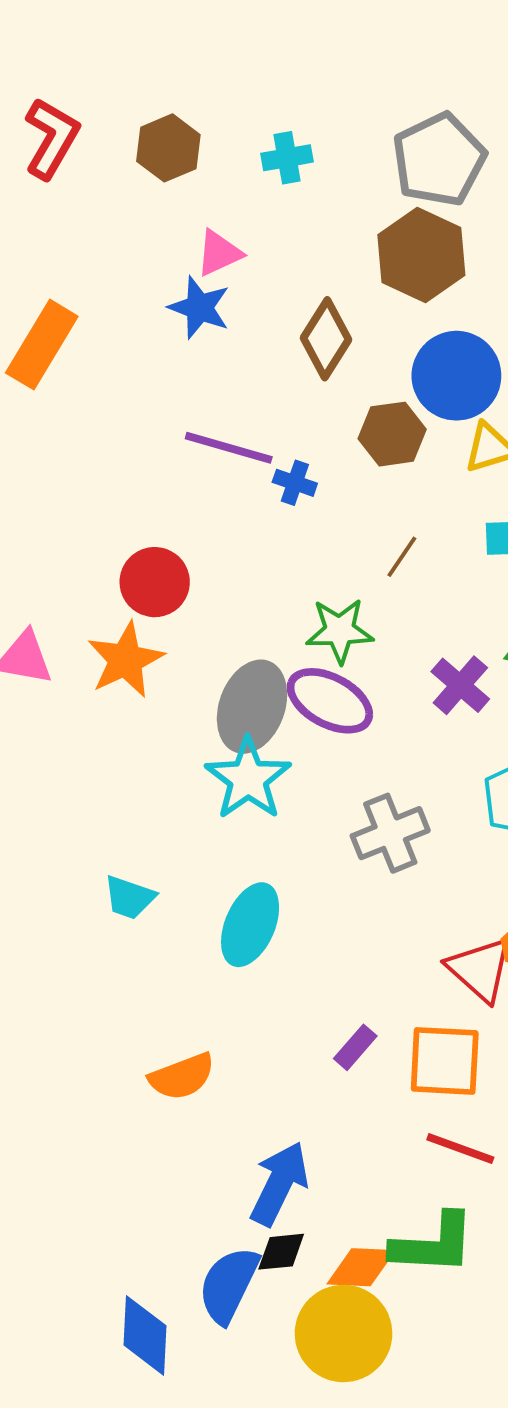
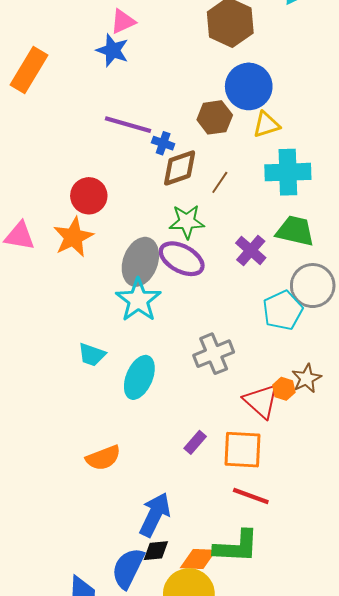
brown diamond: (326, 339) -> (180, 168), moved, turned 39
gray cross: (390, 833) -> (214, 354), moved
cyan trapezoid: (129, 897) -> (92, 355), moved

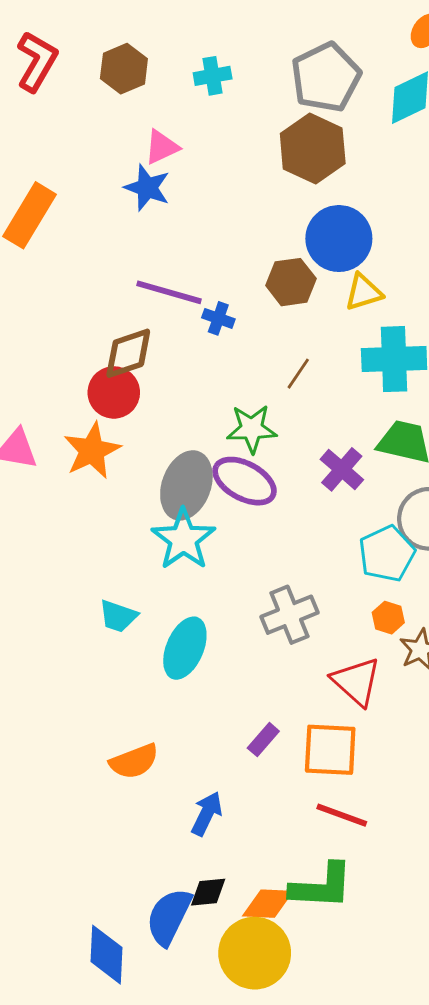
brown diamond: (180, 168) -> (128, 353), moved
orange hexagon: (284, 389) -> (388, 618), moved
blue arrow: (155, 515) -> (207, 814), moved, size x0.7

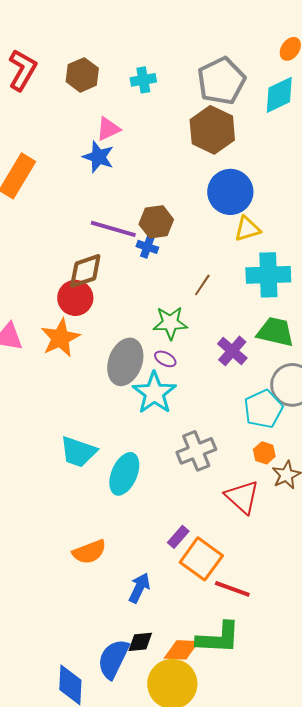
brown hexagon: (291, 282) -> (156, 222), moved
purple ellipse: (244, 481) -> (165, 359), size x0.5
cyan star: (183, 539) -> (154, 393), moved
cyan trapezoid: (118, 616) -> (78, 452), size x1.4
orange square: (330, 750) -> (201, 559), moved, turned 33

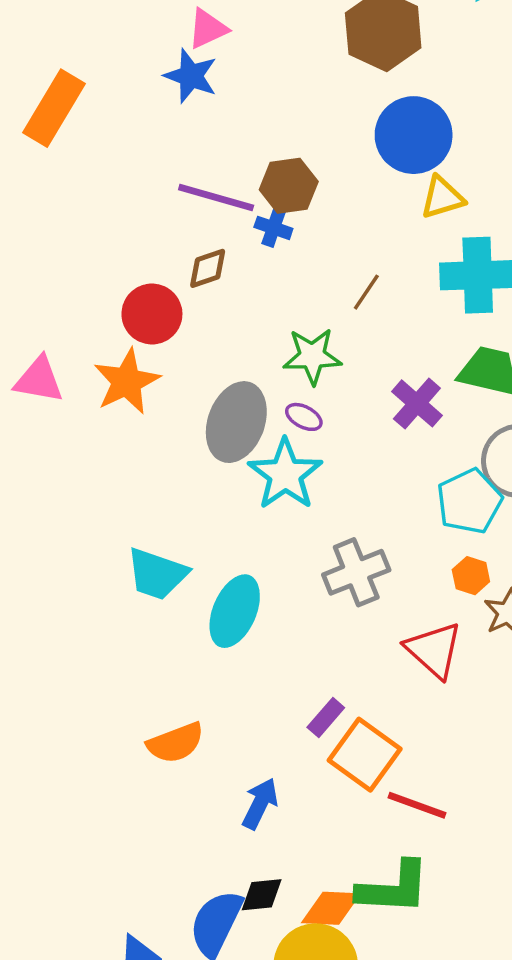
brown diamond: (85, 271) -> (208, 268), moved, size x0.7

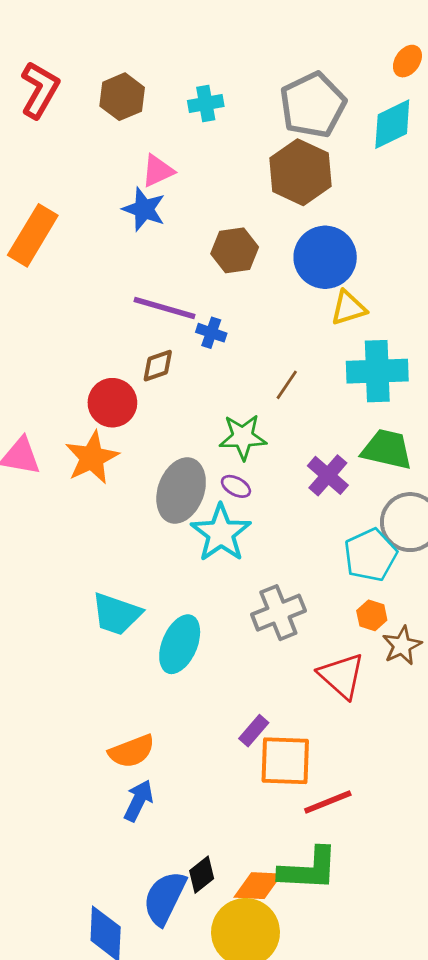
brown hexagon: (289, 186) -> (235, 250), moved
orange square: (365, 755) -> (285, 761), turned -34
blue arrow: (260, 804) -> (139, 801), moved
red line: (417, 805) -> (328, 802), turned -42
black diamond: (262, 895) -> (202, 875), turned -33

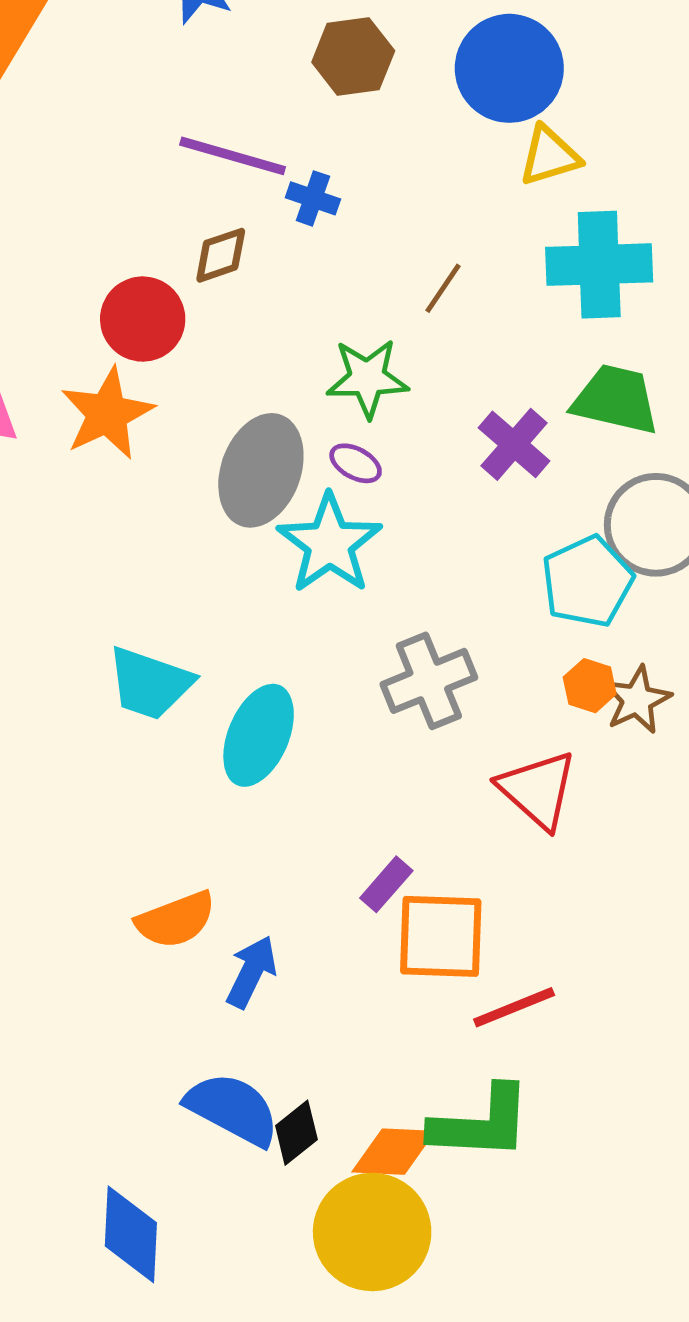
brown star: (402, 646) -> (637, 700), moved
blue arrow: (139, 801) -> (251, 972), moved
blue semicircle: (165, 898) -> (233, 1109), moved, turned 92

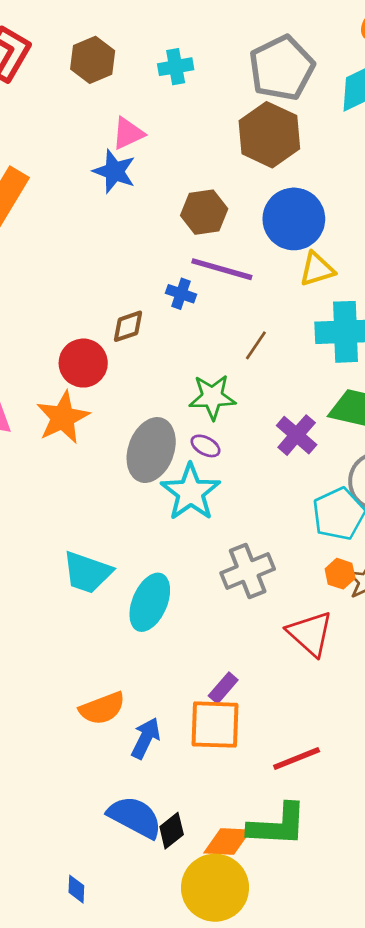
purple line: (233, 156) -> (222, 269), moved
orange square: (441, 936) -> (215, 725), moved
blue diamond: (131, 1234) -> (76, 889), size x0.5

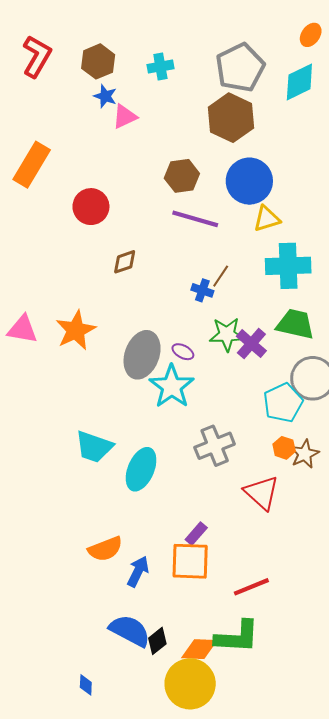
blue star: (114, 171) -> (105, 96), moved, size x0.7
blue cross: (181, 294) -> (202, 290), moved
red circle: (83, 363) -> (91, 207), moved
green star: (212, 397) -> (227, 334), moved

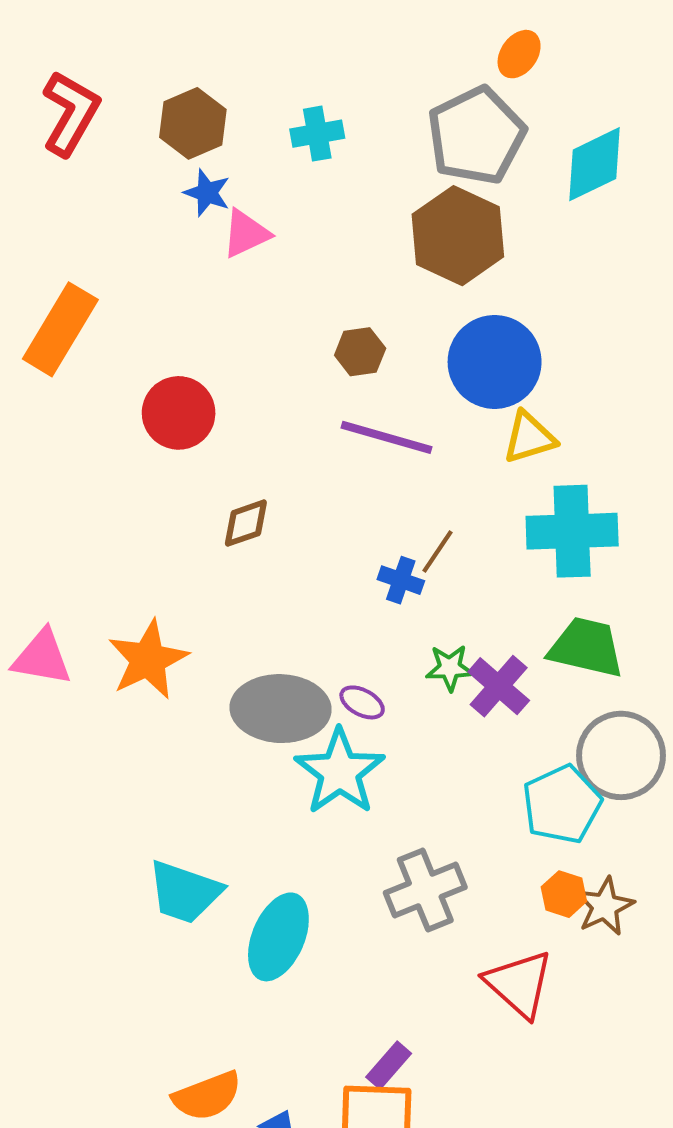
orange ellipse: (311, 35) -> (519, 54), moved
brown hexagon: (182, 176) -> (360, 352), size x0.7
green star: (227, 334) -> (450, 668), size x0.7
gray ellipse: (142, 355) -> (281, 709), turned 72

